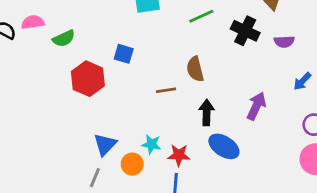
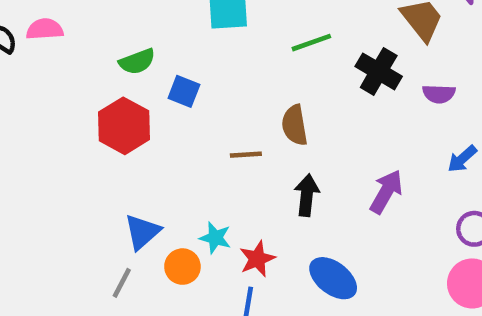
green semicircle: (64, 38) -> (137, 62), moved
blue ellipse: (224, 146) -> (333, 278), moved
red star: (179, 155) -> (257, 259), turned -30

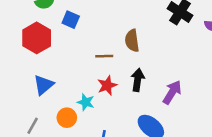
purple arrow: (386, 192) -> (172, 92), moved
blue triangle: (142, 232) -> (44, 85), moved
red star: (257, 259) -> (107, 85), moved

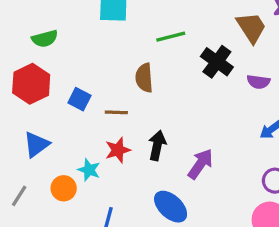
blue square: (71, 20) -> (79, 99), moved
brown semicircle: (132, 41) -> (144, 78), moved

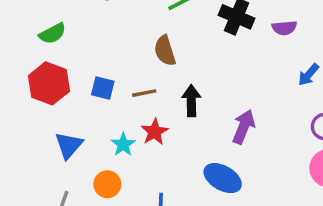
black arrow: (157, 145) -> (191, 101), moved
cyan star: (89, 170) -> (123, 144), moved, turned 30

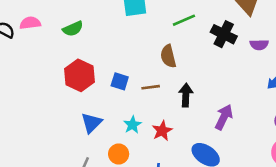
green semicircle: (52, 33) -> (73, 29), moved
red star: (155, 132) -> (162, 131), moved

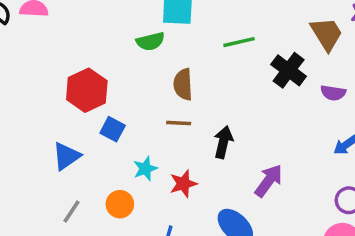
green semicircle: (73, 29) -> (150, 41), moved
brown semicircle: (168, 56) -> (183, 84), moved
blue square: (120, 81) -> (113, 129), moved
blue triangle: (91, 123) -> (66, 156), moved

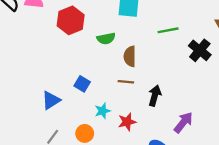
green semicircle: (150, 41) -> (106, 38), moved
red hexagon: (87, 90) -> (71, 20), moved

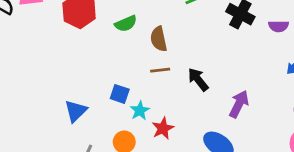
blue square: (82, 84) -> (120, 94), moved
black arrow: (155, 96) -> (198, 79), turned -42
red star: (127, 122) -> (163, 128), moved

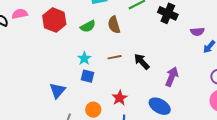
purple semicircle: (279, 26) -> (197, 32), moved
brown semicircle: (159, 39) -> (114, 25), moved
cyan star: (140, 111) -> (84, 58), moved

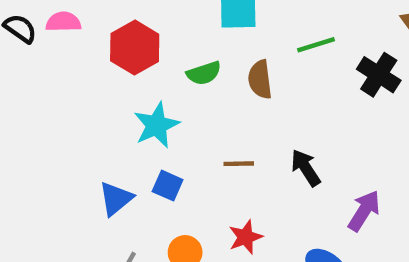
brown line: (115, 57) -> (239, 164), moved
cyan star: (84, 58) -> (157, 125), moved, size x1.5
blue square: (87, 76) -> (168, 186), moved

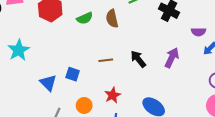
cyan star: (157, 125) -> (19, 50), moved
blue triangle: (116, 199) -> (48, 83), turned -30
purple arrow: (364, 211) -> (172, 58), moved

